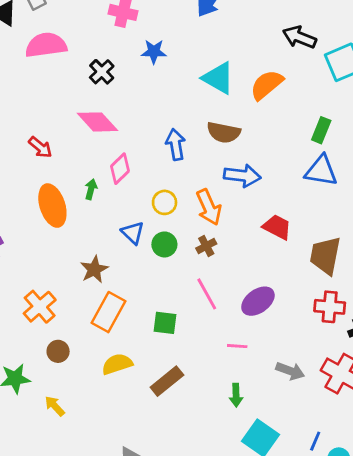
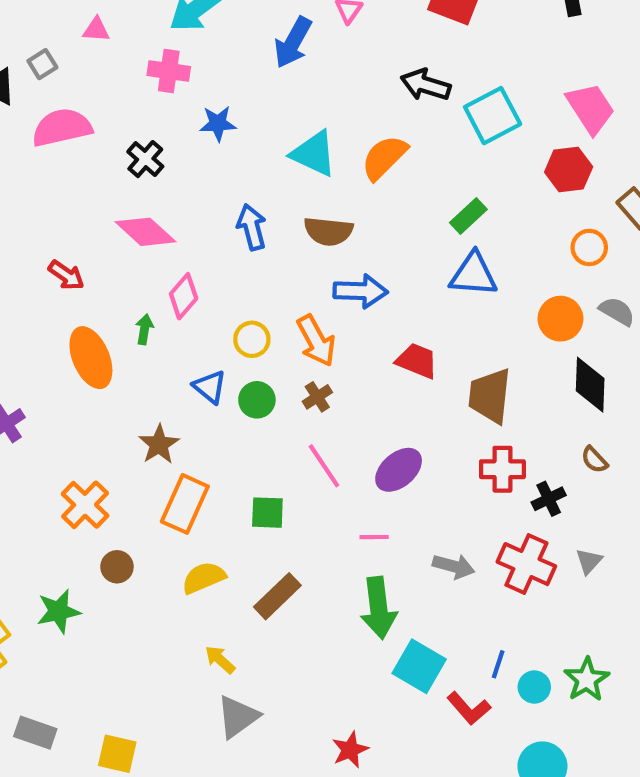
green rectangle: (321, 130) -> (468, 216), turned 30
blue arrow: (176, 145) -> (252, 227), moved
green arrow: (236, 395) -> (379, 608), size x1.8
yellow arrow: (55, 406) -> (220, 660), moved

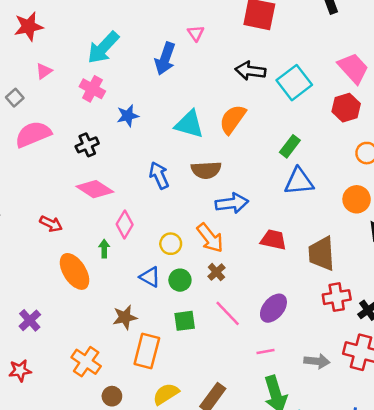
pink triangle: (96, 30) -> (44, 71), turned -30
pink cross: (169, 71) -> (92, 89), turned 30
black cross: (145, 159) -> (87, 145), turned 35
brown star: (159, 444) -> (125, 317), turned 30
green square: (267, 513) -> (185, 321), moved

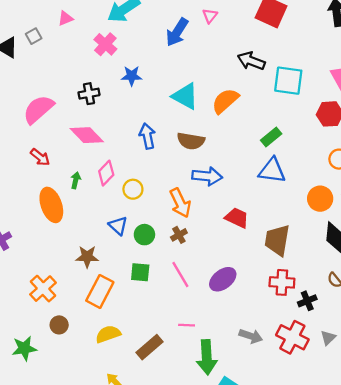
cyan square: (294, 83) -> (288, 81), turned 32
pink semicircle: (33, 134) -> (38, 109), moved, turned -32
yellow circle: (171, 244) -> (133, 189), moved
green arrow: (104, 249) -> (76, 180), moved
pink line: (266, 352) -> (187, 325), moved

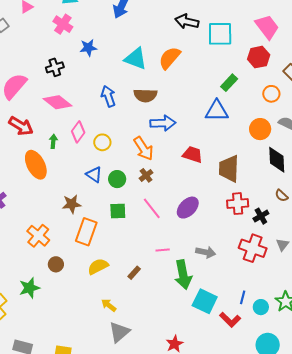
green rectangle: (271, 137) -> (229, 83), moved
red arrow: (40, 157) -> (21, 126), size x1.4
gray arrow: (251, 336) -> (206, 252), moved
brown rectangle: (149, 347) -> (134, 273), size x0.6

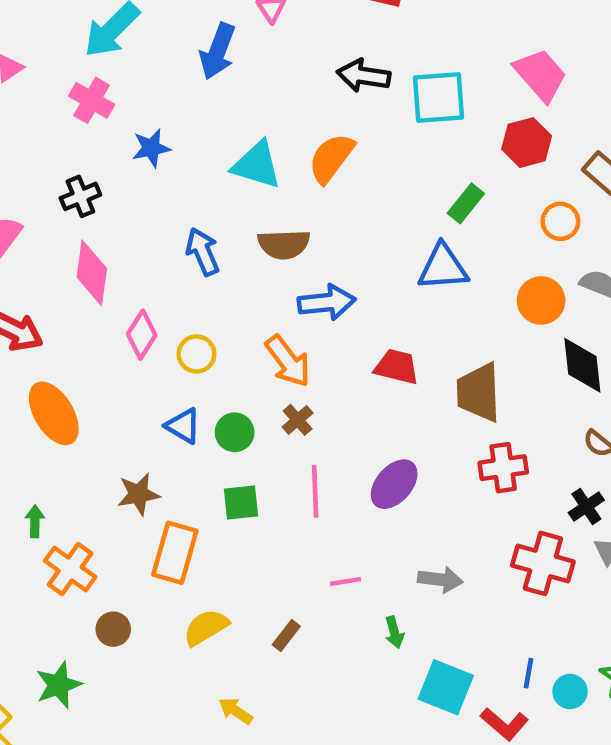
pink diamond: (58, 102) -> (92, 273), turned 64
green arrow: (53, 141) -> (35, 521), moved
pink line: (152, 208) -> (315, 491), turned 40
black cross: (261, 216) -> (586, 506), moved
green arrow: (183, 275) -> (394, 632), size x0.5

